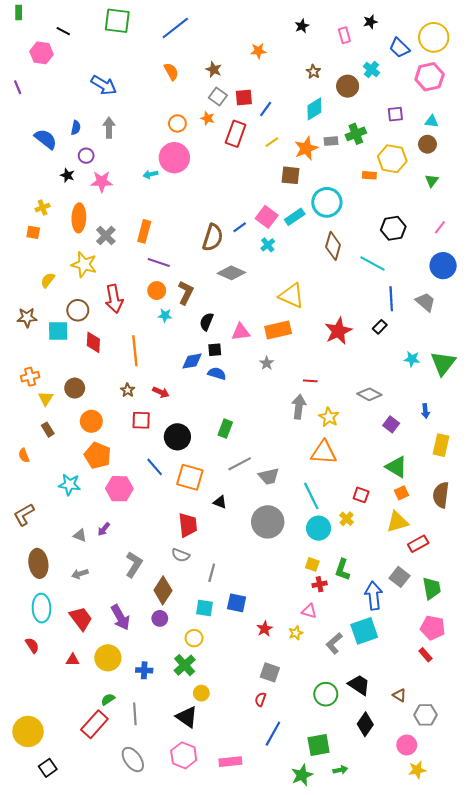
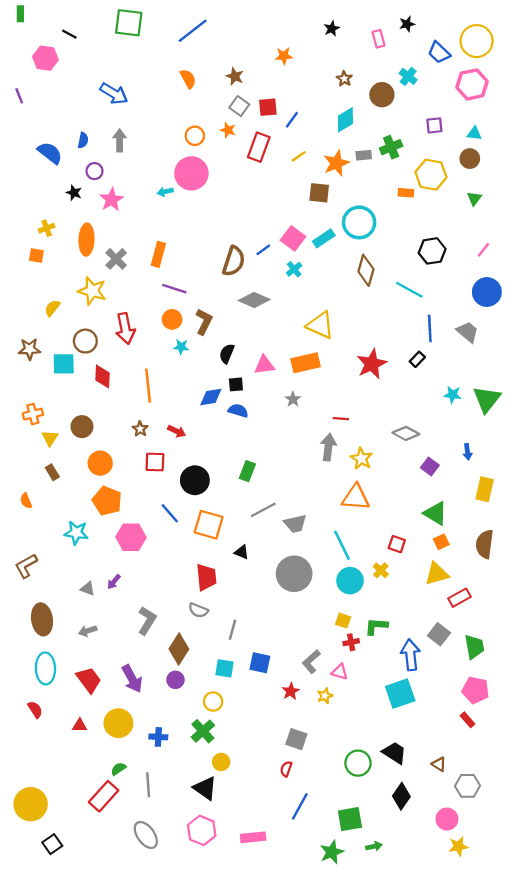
pink star: (102, 182) -> (112, 200), turned -30
green L-shape: (342, 570) -> (376, 626), turned 75
gray L-shape: (334, 643) -> (311, 662), moved

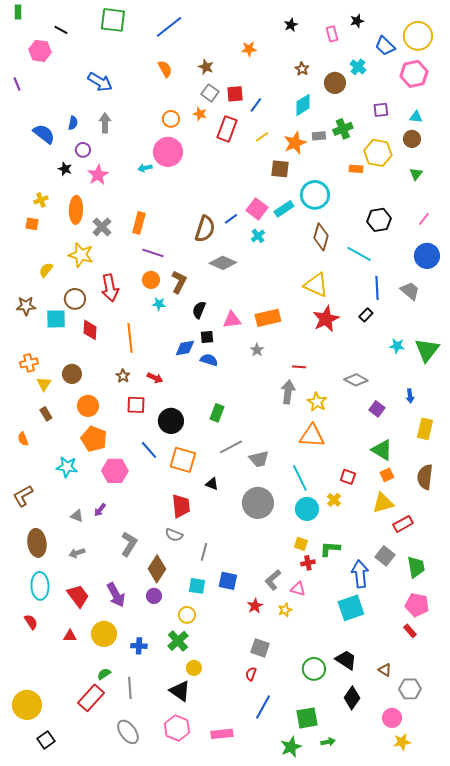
yellow triangle: (320, 325) -> (316, 285), moved

